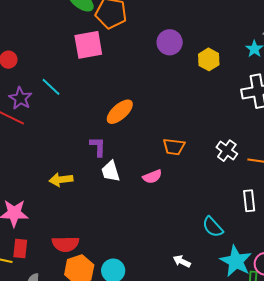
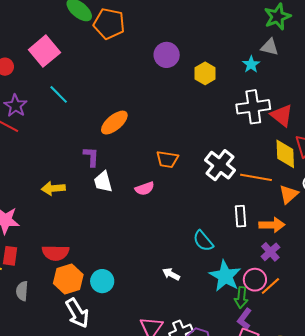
pink square: (88, 45) -> (44, 51), moved, turned -32
cyan line: (51, 87) -> (59, 94), moved
white cross: (227, 151) -> (220, 165), size x1.4

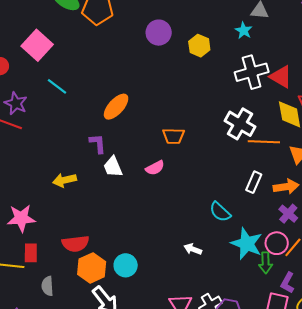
white cross: (220, 165) -> (240, 124), moved
white rectangle: (241, 216) -> (254, 182), turned 35
purple L-shape: (244, 319) -> (288, 283), moved

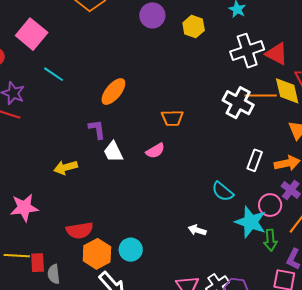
orange line: (264, 142) -> (261, 95), moved
pink circle: (277, 243) -> (270, 205), moved
red rectangle: (31, 253) -> (38, 263), moved

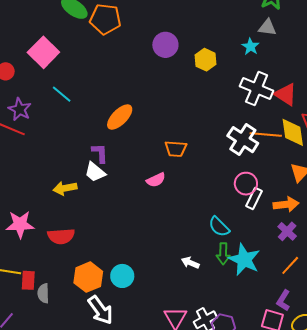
white cross: (247, 51) -> (257, 89), turned 36
white trapezoid: (113, 152) -> (95, 172), moved, turned -30
pink circle: (270, 205) -> (246, 184), moved
red semicircle: (80, 230) -> (61, 236), moved
green arrow: (270, 240) -> (223, 254), moved

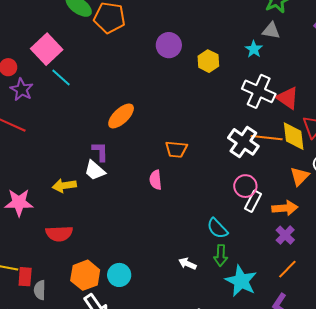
cyan line: (62, 94) -> (61, 78), moved
purple star: (20, 109) -> (22, 90), moved
pink semicircle: (156, 180) -> (155, 180), turned 108
pink star: (20, 224) -> (19, 203), moved
cyan star: (244, 260) -> (241, 281), moved

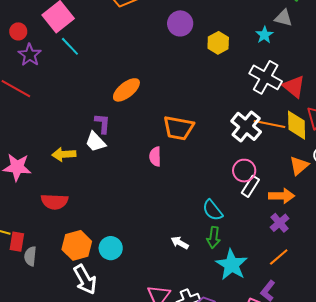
orange trapezoid: (176, 149) -> (178, 128), size x1.4

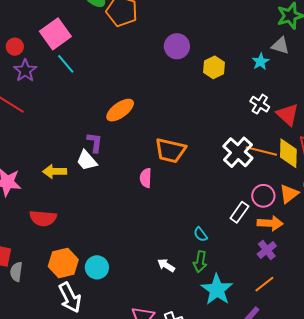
white cross: (266, 77) -> (260, 104), size x0.6
pink circle: (244, 171) -> (263, 196), moved
cyan semicircle: (213, 210) -> (200, 234), size x0.7

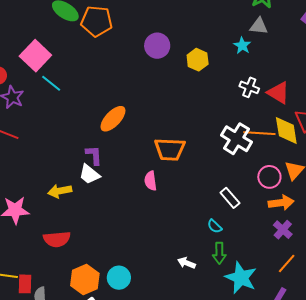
white rectangle: (239, 212) -> (230, 198), moved, turned -65

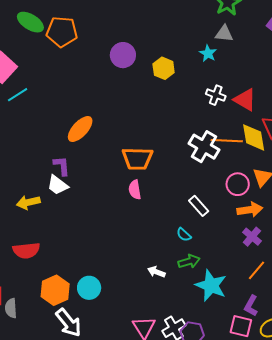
cyan line: (51, 83) -> (18, 95), turned -70
pink semicircle: (151, 181) -> (135, 190), moved
green arrow: (219, 253) -> (189, 261), turned -105

